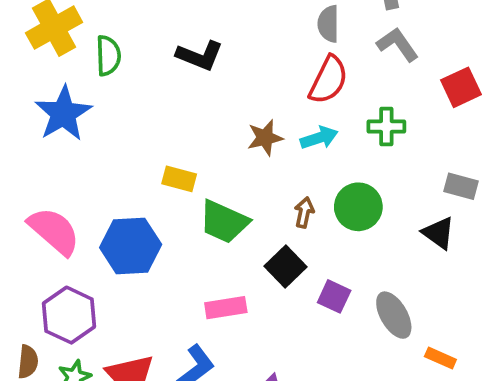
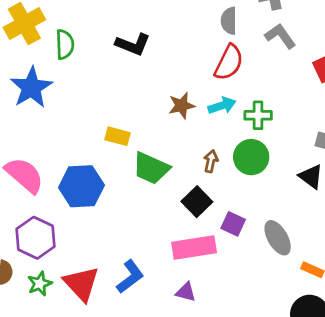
green cross: (386, 127) -> (258, 115), moved
pink rectangle: (226, 308) -> (194, 247), moved, size x1.4

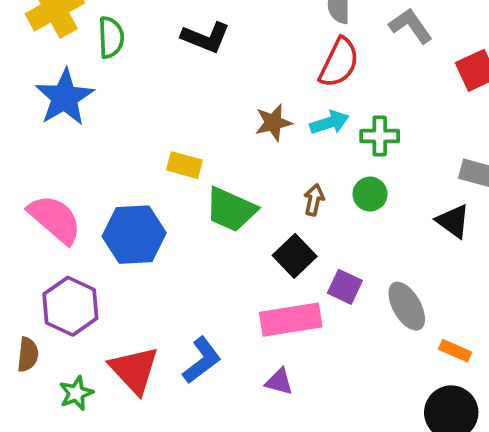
green circle: (251, 157) -> (370, 194), size x0.7
green star: (40, 284) -> (76, 393), moved

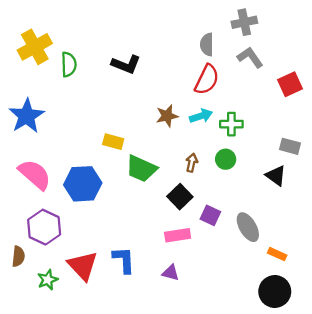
blue star: (65, 97) -> (27, 116), moved
pink rectangle: (291, 320) -> (178, 235), size x0.7
blue L-shape: (202, 360) -> (124, 260), turned -56

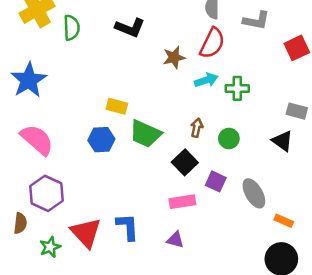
gray L-shape: (250, 57) -> (256, 20), turned 136
brown star: (167, 116) -> (174, 57), moved
green circle: (226, 159) -> (229, 139), moved
blue hexagon: (83, 184) -> (101, 140), moved, size x0.7

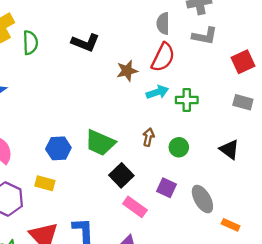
yellow rectangle: (117, 106) -> (45, 183), moved
gray rectangle: (297, 111) -> (243, 102), moved
black square: (185, 162) -> (121, 175), moved
pink rectangle: (182, 202) -> (135, 207), turned 45

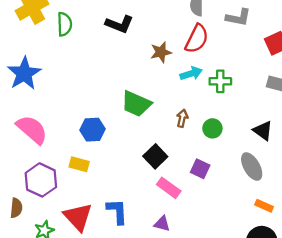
green trapezoid: (100, 143) -> (136, 104), moved
gray ellipse: (202, 199) -> (252, 167), moved

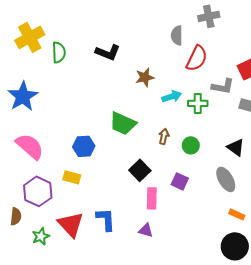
gray L-shape: (238, 17) -> (223, 86), moved
red semicircle: (197, 39) -> (197, 58), moved
pink rectangle: (169, 188) -> (152, 198), turned 55

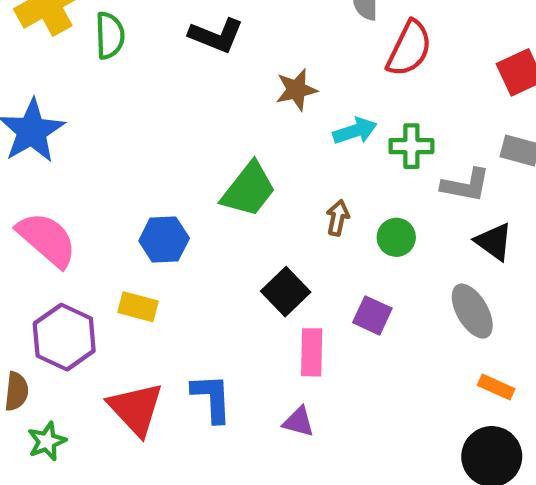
gray L-shape: (223, 86) -> (466, 185), moved
green trapezoid: (123, 123) -> (249, 190), turned -76
green star: (41, 236) -> (47, 441), moved

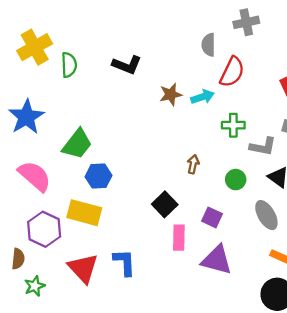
cyan arrow: (355, 131) -> (203, 97), moved
green trapezoid: (249, 190) -> (77, 144), moved
green circle: (396, 237) -> (236, 180), moved
yellow rectangle: (138, 307) -> (84, 213), size x1.6
purple triangle: (299, 422) -> (217, 260), moved, size x1.8

